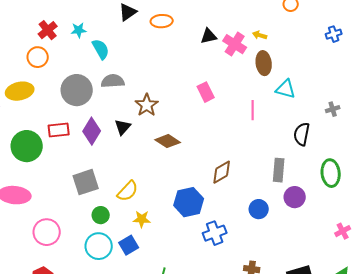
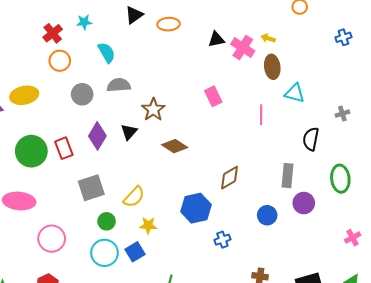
cyan star: (79, 30) -> (84, 22), moved
orange circle: (38, 57) -> (60, 61), moved
gray circle: (77, 90) -> (82, 94), size x0.7
red rectangle: (59, 130) -> (64, 148), moved, turned 75
blue cross: (215, 233) -> (222, 240), size x0.7

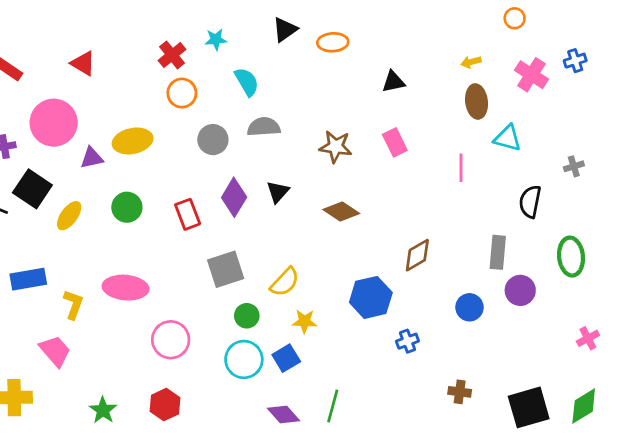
yellow arrow: (268, 38) -> (471, 62), turned -32
black triangle: (216, 39) -> (393, 82), moved
pink cross: (243, 47) -> (532, 75), moved
brown star: (153, 110) -> (336, 147), moved, turned -30
green circle: (31, 151) -> (127, 207), moved, size x0.7

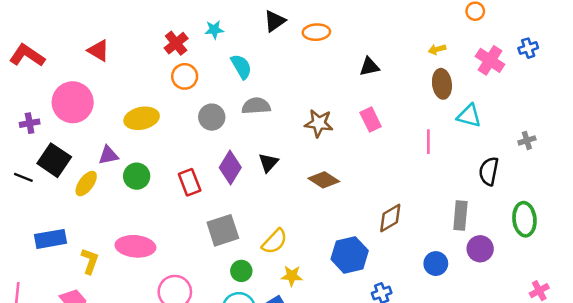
purple triangle: (92, 158) -> (108, 155), moved

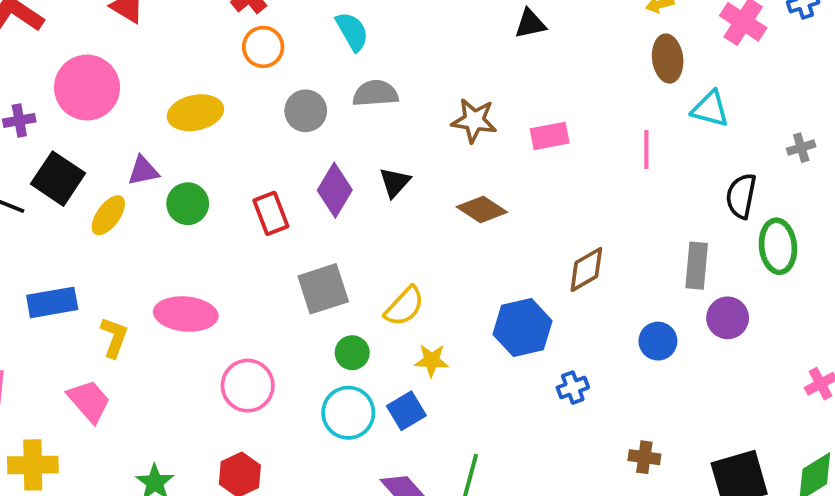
black triangle: (369, 67) -> (530, 24), moved
pink rectangle: (371, 120) -> (550, 136), moved, turned -75
green ellipse: (524, 219) -> (778, 246), moved

